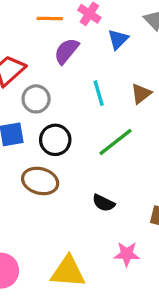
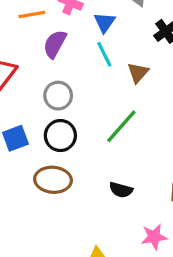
cyan line: (99, 93) -> (104, 54), moved
gray circle: (36, 99) -> (58, 96), moved

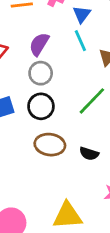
purple semicircle: (55, 44) -> (39, 44), moved
brown ellipse: (53, 180) -> (50, 145), moved

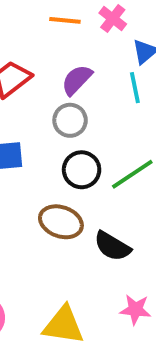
black circle: (41, 106) -> (82, 170), moved
black semicircle: (89, 154) -> (112, 246), size x1.4

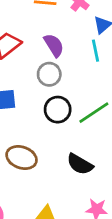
purple semicircle: (77, 80) -> (54, 45), turned 105
brown ellipse: (61, 222) -> (22, 157), moved

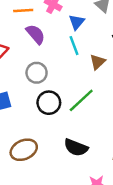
purple semicircle: (54, 45) -> (36, 34), moved
brown ellipse: (22, 157) -> (24, 150), turned -35

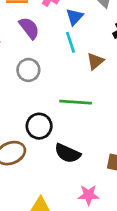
green line: (81, 100) -> (76, 102), turned 44
black circle: (49, 103) -> (39, 126), moved

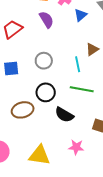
cyan line: (70, 42) -> (78, 64), moved
gray circle: (28, 70) -> (44, 61), moved
green line: (76, 102) -> (82, 89), moved

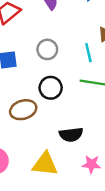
black semicircle: (64, 115) -> (71, 135), moved, turned -36
pink star: (76, 147) -> (91, 164), moved

